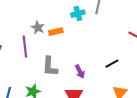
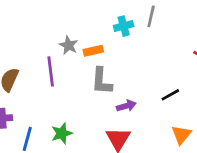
gray L-shape: (50, 67) -> (102, 81), moved
purple arrow: (80, 72) -> (126, 106), turned -80

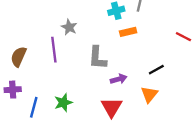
orange rectangle: (93, 51) -> (128, 32), moved
orange triangle: (181, 135) -> (149, 94), moved

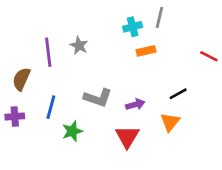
purple line: (54, 50) -> (48, 52), moved
gray L-shape: (97, 58) -> (98, 98), moved, turned -75
blue line: (34, 107) -> (51, 107), moved

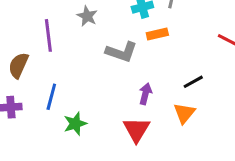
gray star: (79, 46) -> (87, 16), moved
gray L-shape: (98, 98) -> (121, 52), moved
purple arrow: (135, 104) -> (145, 94), turned -60

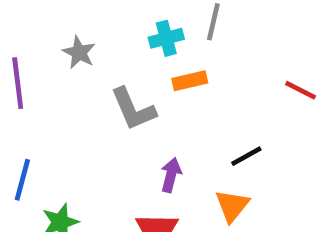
gray L-shape: (121, 52) -> (133, 109), turned 48

